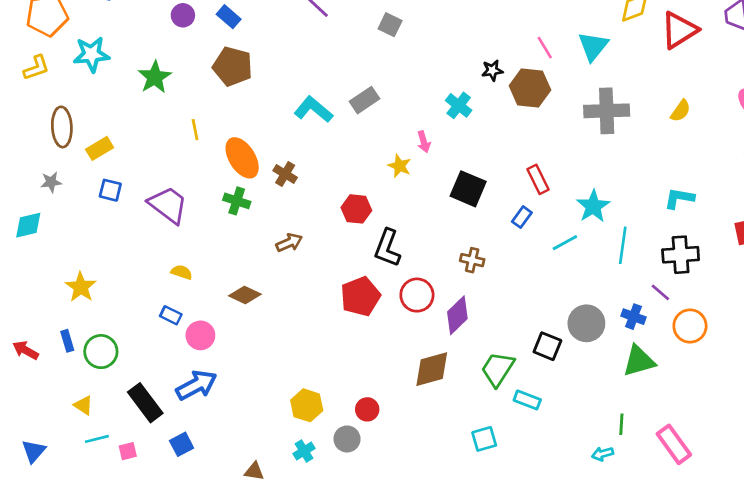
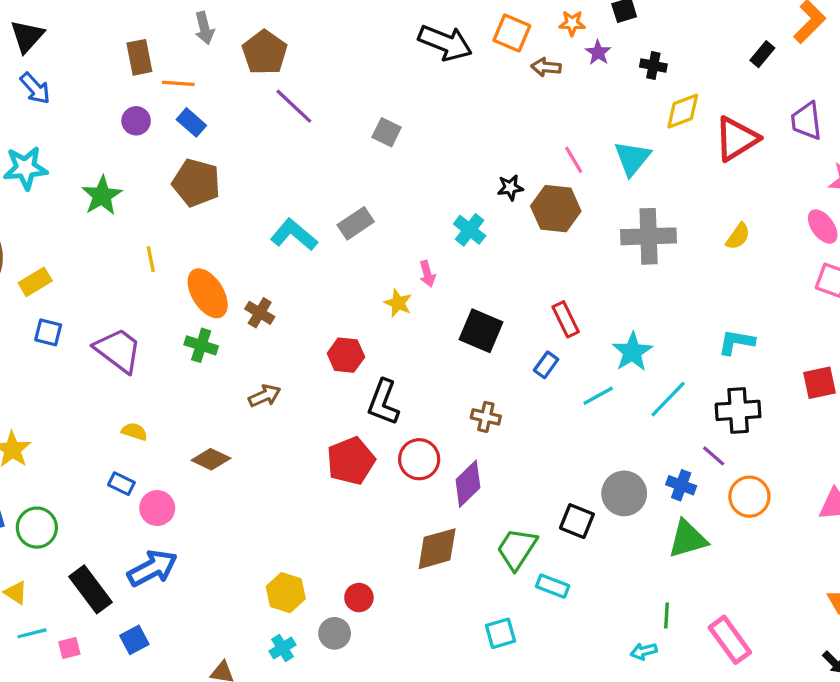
cyan line: (623, 245) -> (668, 399), turned 36

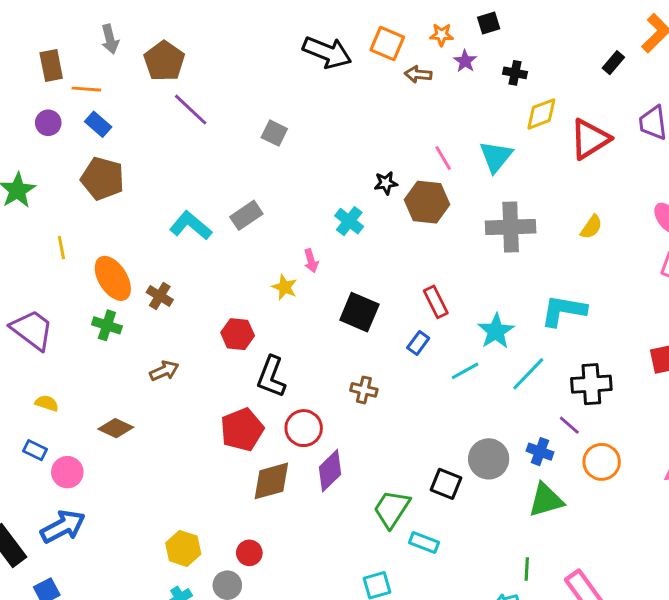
cyan L-shape: (736, 342) -> (563, 311), moved, size x1.4
purple diamond: (468, 484) -> (330, 471), moved
brown diamond: (437, 549) -> (271, 481), moved

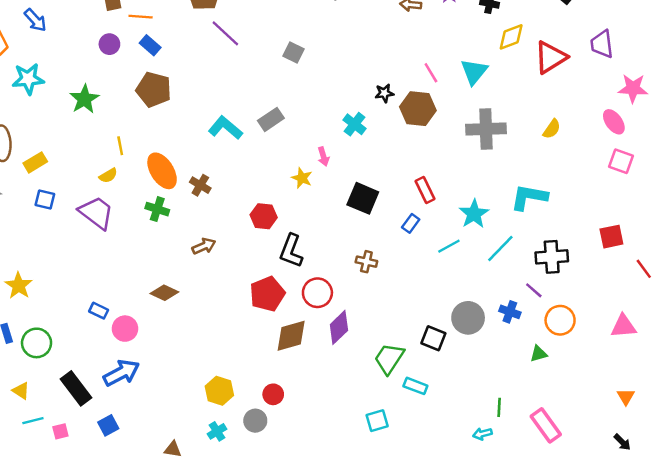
yellow semicircle: (47, 403) -> (108, 176), moved, turned 132
green triangle: (546, 500) -> (539, 354), moved, size x0.6

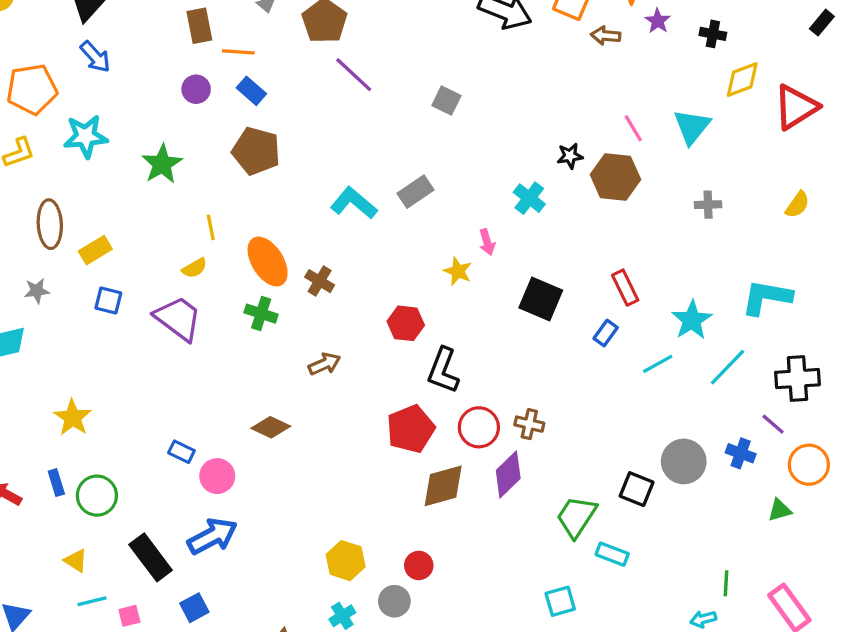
gray cross: (486, 129) -> (708, 205), size x0.5
brown cross: (366, 262) -> (529, 424), moved

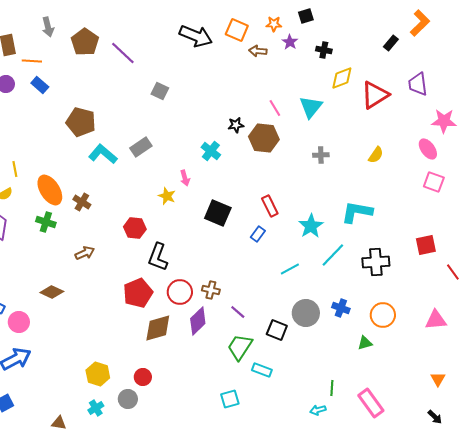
purple line: (354, 75) -> (123, 53), moved
brown pentagon: (256, 151) -> (81, 122), moved
cyan line: (658, 364) -> (290, 269), moved
purple line: (773, 424) -> (238, 312), moved

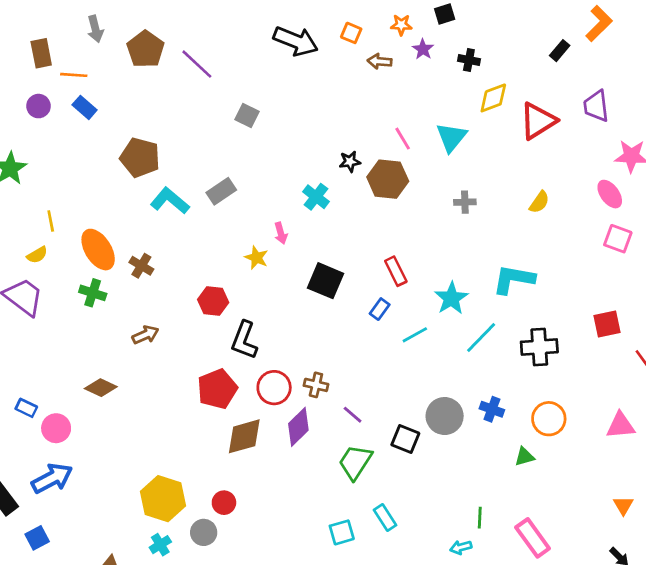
orange square: (237, 30) -> (351, 33), size x0.7
cyan line: (290, 269) -> (415, 335), moved
cyan rectangle: (262, 370) -> (385, 518), moved, turned 36
yellow hexagon: (98, 374) -> (163, 499), size x1.4

